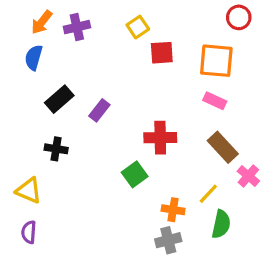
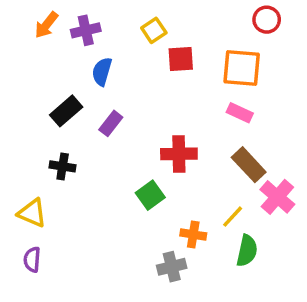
blue semicircle: (34, 57) -> (102, 72), moved
pink cross: (248, 176) -> (277, 197), size x1.4
gray cross: (168, 240) -> (172, 267), moved

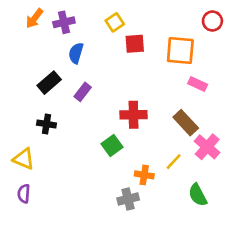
red circle: (267, 20) -> (212, 21), moved
pink rectangle: (240, 113) -> (198, 84), moved
green semicircle: (247, 251) -> (198, 195), moved, turned 140

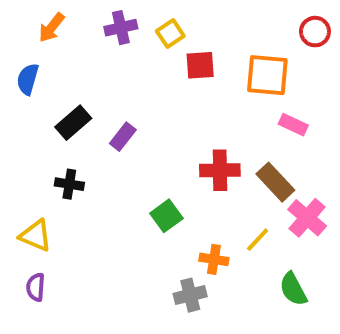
purple cross: (64, 22) -> (121, 28), moved
blue semicircle: (76, 53) -> (28, 79), moved
red cross: (133, 115) -> (220, 170), moved

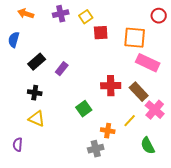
orange arrow: (51, 28) -> (26, 14), turned 70
pink rectangle: (293, 125) -> (148, 63), size x1.6
yellow triangle: (36, 236) -> (37, 119), moved

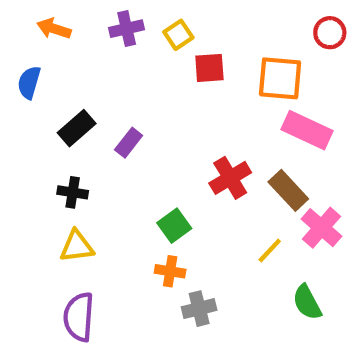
red cross: (111, 86) -> (230, 178), turned -30
yellow triangle: (37, 119) -> (77, 246), turned -30
orange cross: (108, 131) -> (170, 271), moved
purple semicircle: (18, 145) -> (79, 317), moved, size x1.6

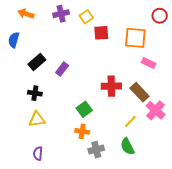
pink rectangle: (307, 130) -> (149, 63), size x0.6
red cross: (230, 178) -> (111, 86), turned 30
green semicircle: (307, 302) -> (127, 146), moved
purple semicircle: (79, 317) -> (38, 154), size x0.6

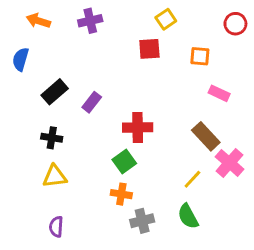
yellow square: (86, 17) -> (166, 19), moved
orange square: (135, 38) -> (200, 56), size x0.6
red cross: (111, 86) -> (138, 127), moved

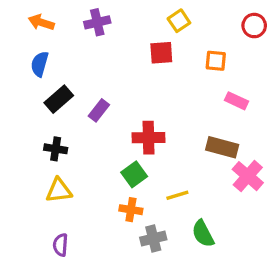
blue semicircle: (21, 59) -> (40, 64), moved
brown rectangle: (206, 136) -> (222, 147), turned -32
yellow line: (192, 179) -> (177, 195), moved, turned 30

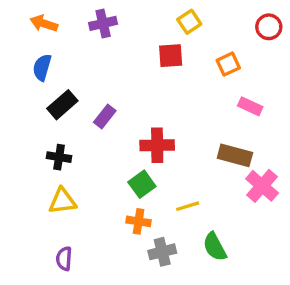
orange square: (216, 61) -> (228, 64), turned -30

